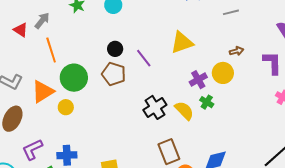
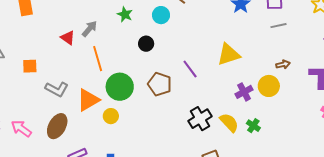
black circle: (115, 49) -> (146, 44), moved
green cross: (207, 102) -> (253, 126), moved

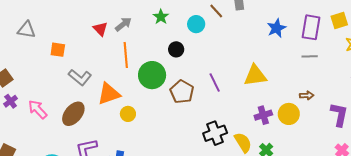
green circle: (120, 87) -> (152, 75), moved

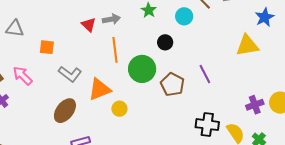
gray arrow: (123, 24) -> (111, 19), turned 30
yellow triangle: (255, 76) -> (247, 46), moved
pink arrow: (38, 109) -> (23, 76), moved
black cross: (215, 133) -> (207, 125), turned 30

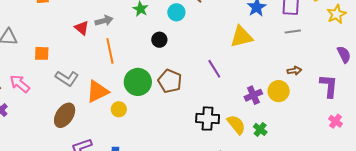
green circle: (142, 69) -> (138, 82), moved
purple line: (205, 74) -> (214, 69), moved

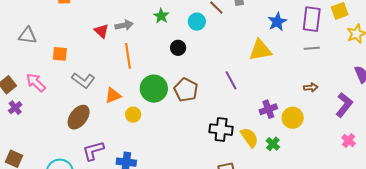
purple L-shape: (329, 86) -> (344, 105), turned 30
orange triangle: (97, 91) -> (113, 95), size x0.7
yellow circle: (279, 91) -> (293, 118), moved

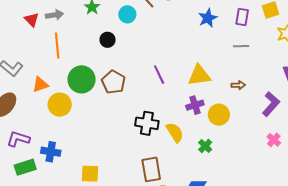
purple rectangle: (312, 19) -> (242, 17), size x0.7
yellow triangle: (260, 50) -> (199, 75), moved
yellow circle: (133, 115) -> (60, 105), size x1.5
green cross: (273, 144) -> (205, 146), moved
purple L-shape: (93, 151) -> (18, 139), turned 30

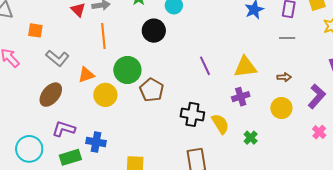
black circle: (108, 40) -> (154, 31), size x1.5
brown pentagon: (113, 82) -> (152, 90), moved
yellow circle: (219, 115) -> (281, 108), moved

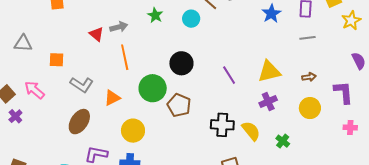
black circle: (154, 31) -> (181, 63), moved
yellow circle: (105, 95) -> (133, 131), moved
purple L-shape: (317, 96) -> (344, 92), turned -40
pink cross: (319, 132) -> (350, 128), turned -32

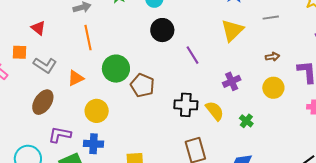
red triangle: (97, 34) -> (38, 28), moved
orange square: (57, 60) -> (19, 52), moved
black circle: (181, 63) -> (162, 30), moved
yellow triangle: (269, 71) -> (232, 30), moved, turned -30

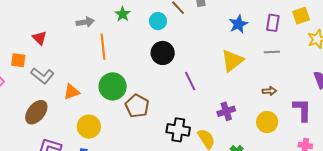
orange line: (88, 38) -> (103, 47), moved

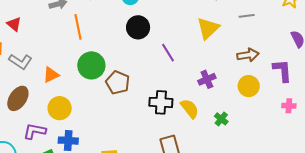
brown arrow: (269, 91) -> (248, 55), size x1.5
yellow circle: (89, 127) -> (60, 108), moved

